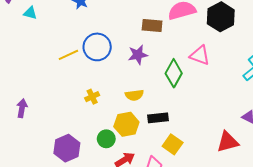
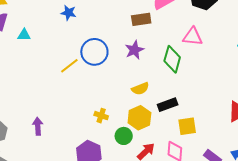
yellow cross: (92, 97) -> (101, 116), moved, turned -32
yellow square: (173, 144) -> (187, 126), turned -30

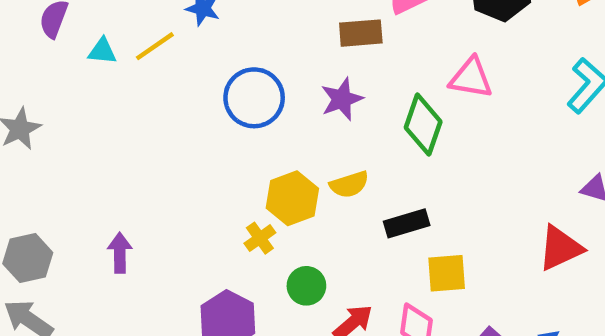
yellow line: (69, 66) -> (155, 46), moved
yellow cross: (101, 116) -> (260, 238), turned 32
yellow hexagon: (139, 118) -> (292, 198), moved

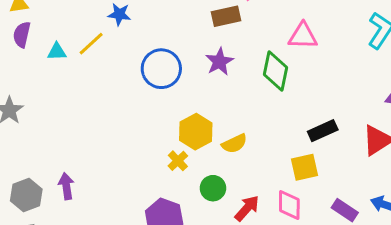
yellow semicircle: (349, 185) -> (234, 144), moved
black rectangle: (407, 223) -> (323, 131), moved
purple arrow: (120, 253) -> (66, 186), moved

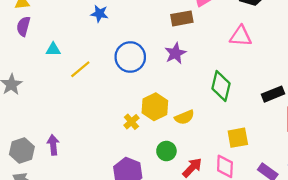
yellow line: (91, 44) -> (80, 69), moved
cyan triangle: (57, 52) -> (53, 49), moved
green diamond: (275, 71) -> (221, 86), moved
black rectangle: (323, 131) -> (273, 94), moved
yellow cross: (178, 161) -> (131, 122), moved

